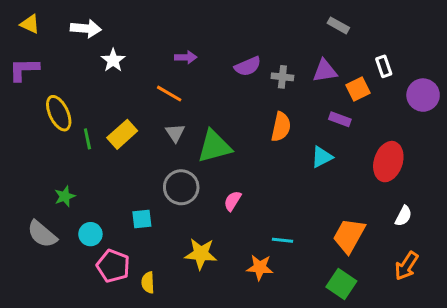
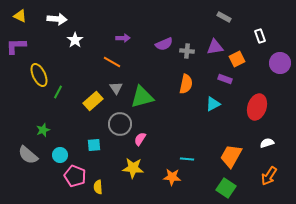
white rectangle: (384, 66) -> (260, 36), moved
yellow rectangle: (122, 134) -> (93, 101), moved
green line: (87, 139) -> (58, 92), turned 40
pink semicircle: (233, 201) -> (140, 139), moved
white semicircle: (403, 216) -> (267, 143), turned -136

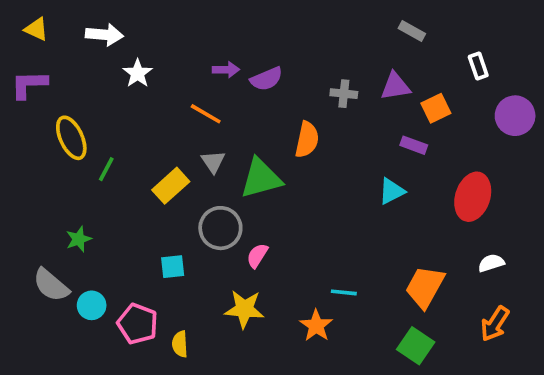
purple semicircle: (164, 44) -> (266, 79), moved
orange semicircle: (186, 84) -> (307, 140), moved
cyan circle: (60, 155) -> (92, 305), moved
orange star: (172, 177) -> (316, 326), turned 30

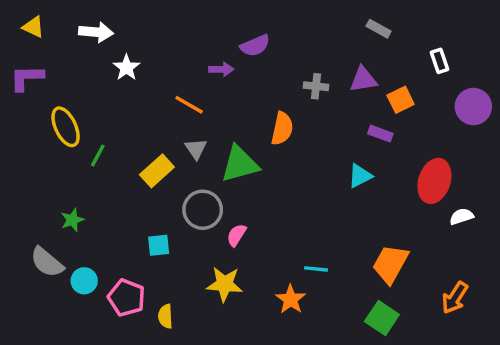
purple arrow: (226, 70) -> (221, 69), moved
purple semicircle: (266, 79) -> (255, 46), moved
white semicircle: (491, 263) -> (462, 216), moved

